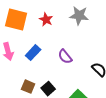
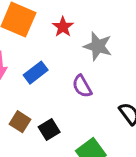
gray star: (79, 16) -> (98, 46), moved

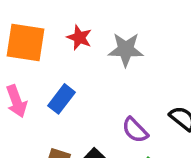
purple semicircle: (82, 86) -> (135, 130), moved

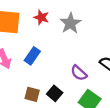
gray star: (126, 49) -> (70, 23), turned -30

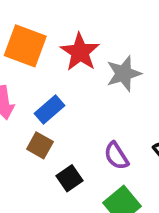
red star: (41, 17) -> (80, 52), size x1.5
brown square: (32, 94) -> (40, 145), moved

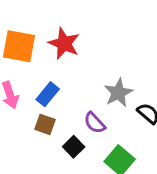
gray star: (124, 74) -> (118, 93), moved
purple semicircle: (116, 156) -> (95, 123), moved

